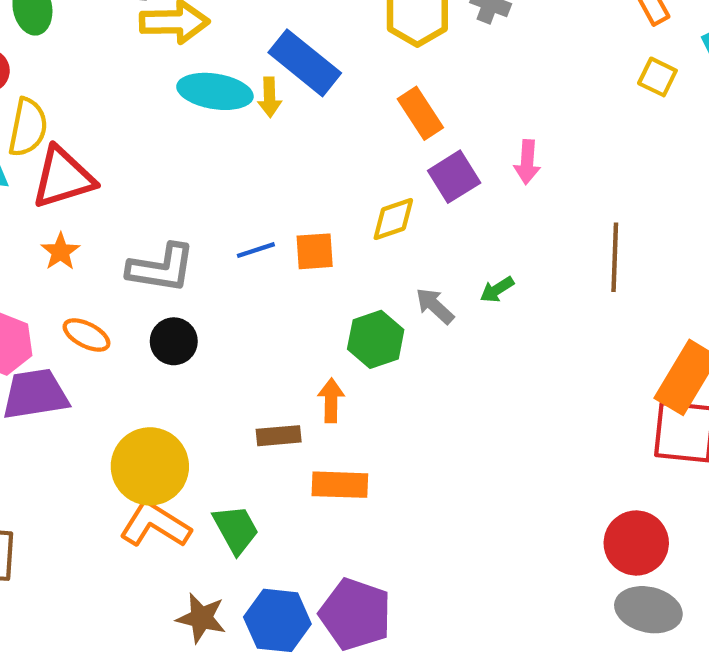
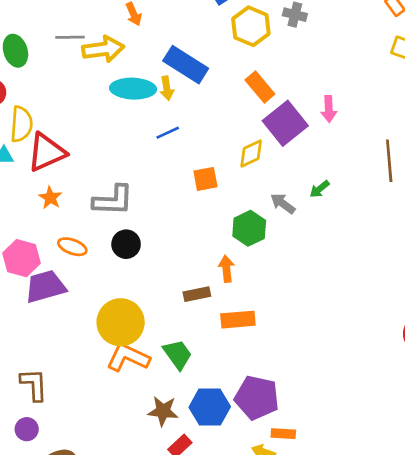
purple square: (454, 177) -> (285, 123), size x1.4
blue line: (256, 250) -> (168, 133), moved

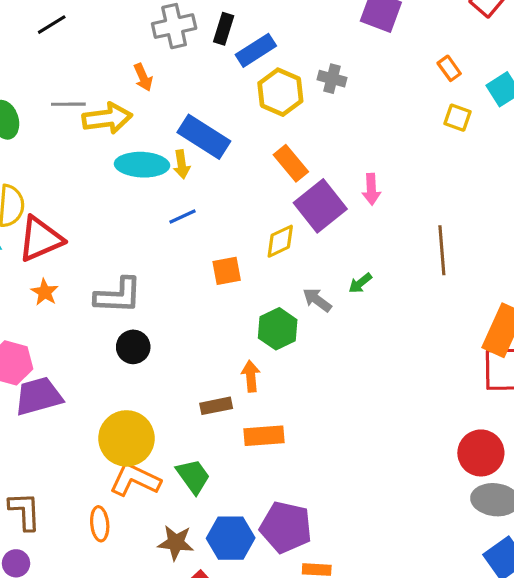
orange ellipse: (72, 247) -> (100, 524), moved, turned 64

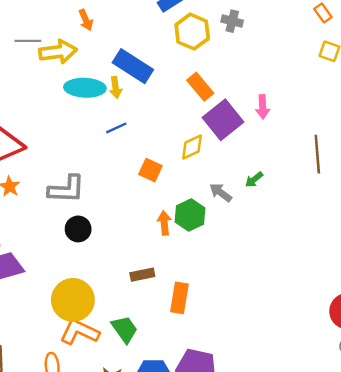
orange square: (227, 271) -> (150, 170), turned 35
orange arrow: (251, 376) -> (164, 223), moved
orange rectangle: (264, 436) -> (179, 298), turned -76

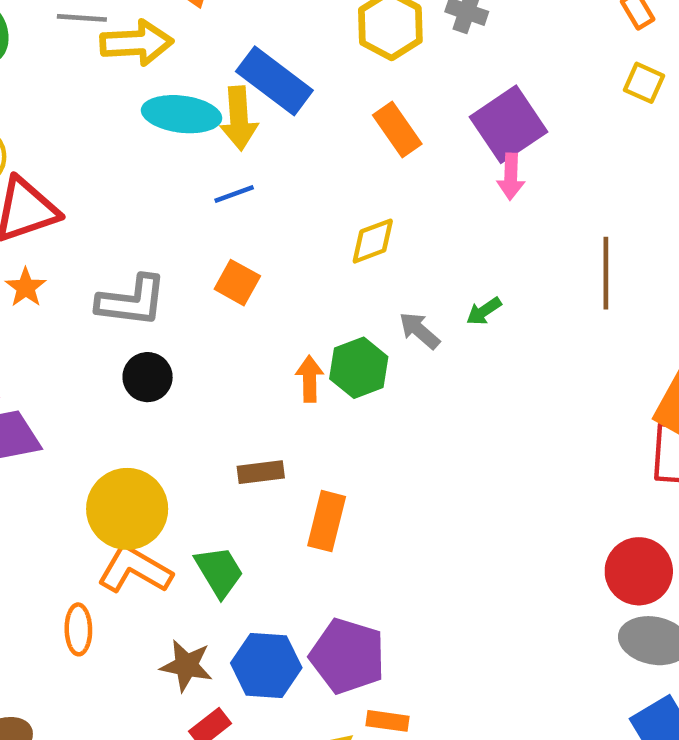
yellow arrow: (116, 87) -> (239, 118), size x1.5
purple square: (223, 120) -> (509, 124), moved
orange square: (150, 170) -> (237, 283), moved

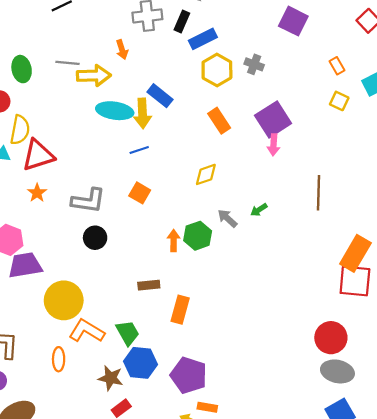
blue rectangle: (274, 81) -> (160, 96), size x0.7
yellow circle: (127, 509) -> (64, 300), moved
blue hexagon: (266, 665) -> (140, 363), moved

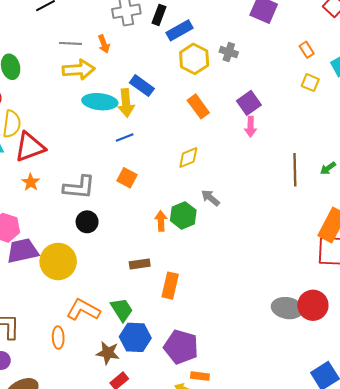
gray line: (68, 63) -> (71, 43), moved
purple square: (273, 119) -> (249, 103), size x0.7
green arrow: (259, 210) -> (328, 168), moved
yellow circle: (64, 300) -> (58, 261), moved
gray ellipse: (337, 371) -> (287, 308), moved

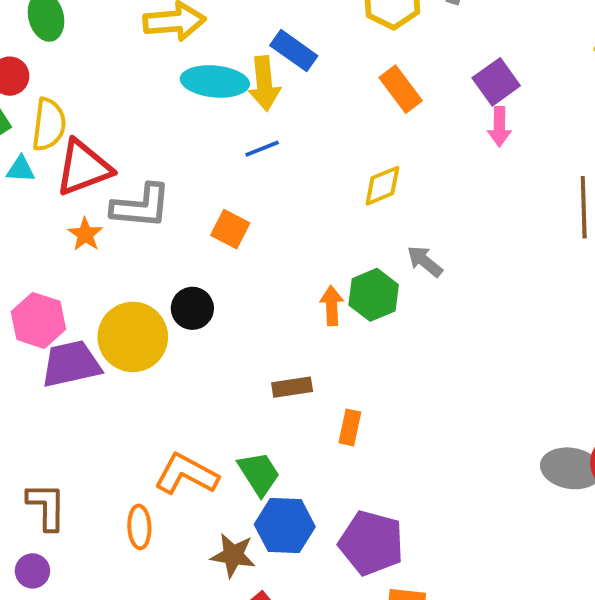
orange square: (127, 178) -> (230, 229), moved
gray L-shape: (79, 187) -> (141, 206), moved
yellow circle: (58, 261) -> (133, 337), moved
orange rectangle: (170, 286) -> (350, 427), size x0.7

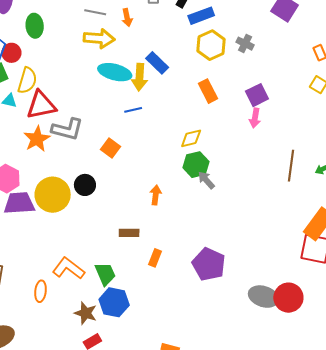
orange star: (85, 234) -> (37, 139), size x1.5
green hexagon: (374, 295) -> (196, 165), moved
purple pentagon: (371, 543) -> (209, 264), moved

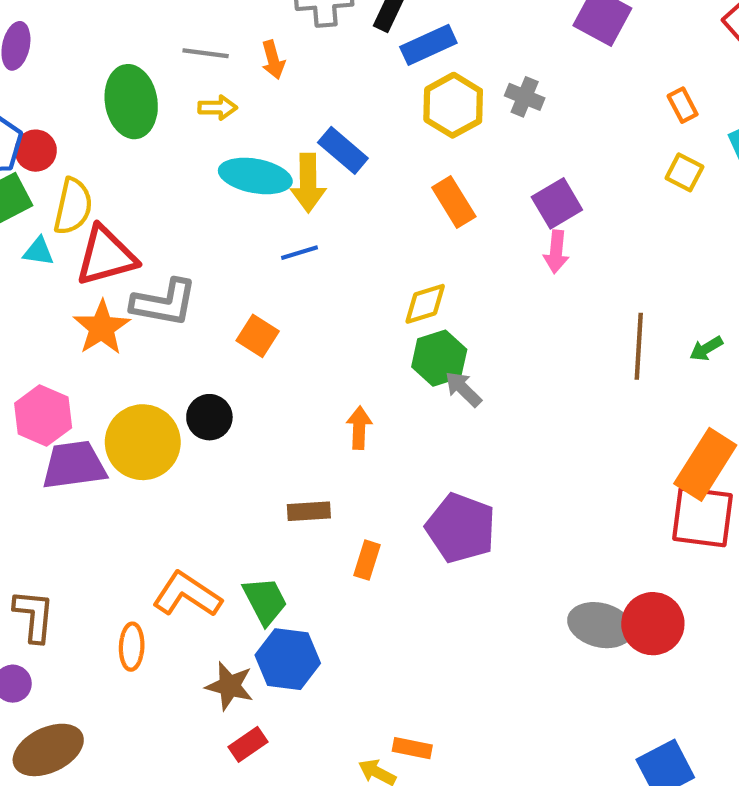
green ellipse: (35, 26) -> (131, 102), moved, size x1.4
yellow arrow: (99, 38) -> (218, 108), size x0.6
purple pentagon: (209, 264) -> (461, 528), moved

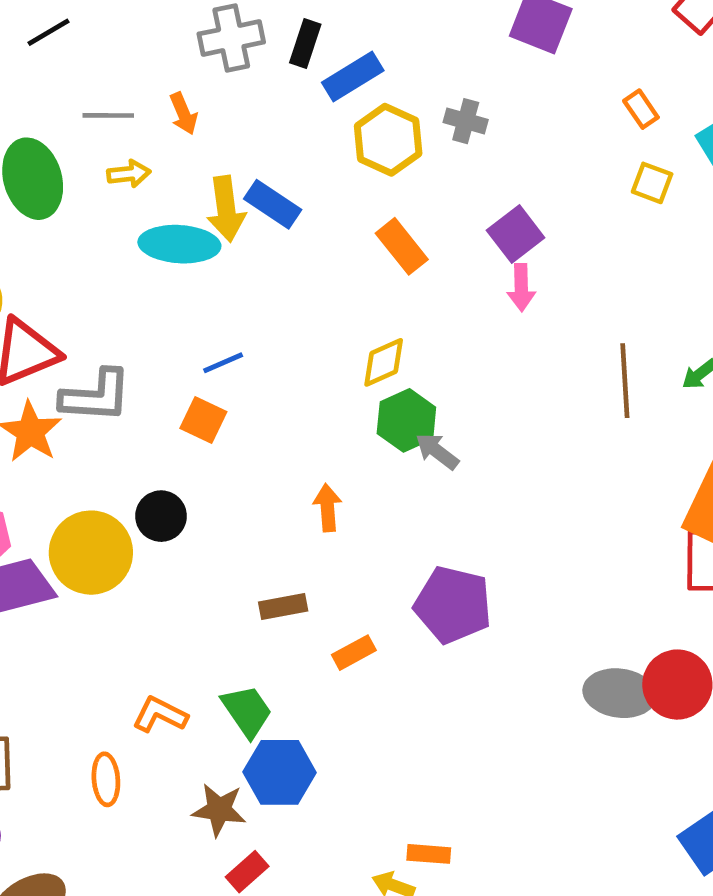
yellow arrow: (308, 183) -> (226, 209), moved
blue line: (299, 253) -> (223, 363), moved
orange rectangle: (367, 560) -> (354, 653), turned 51
orange L-shape: (187, 595) -> (160, 715), size x0.7

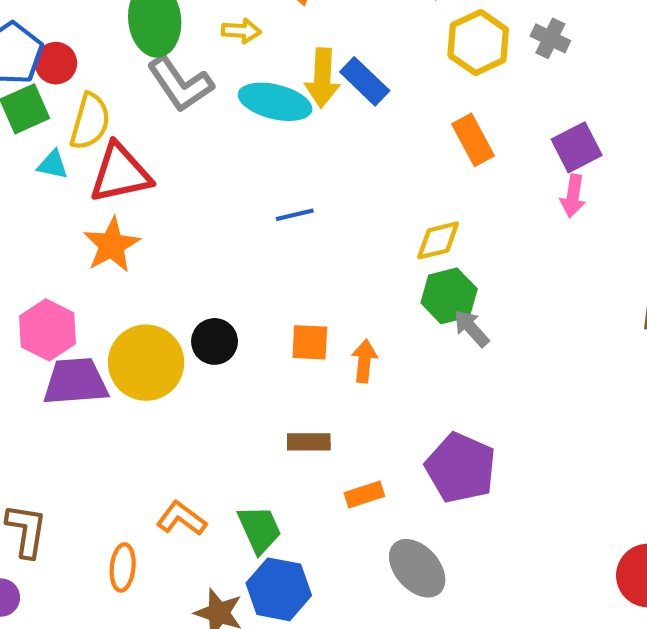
gray L-shape: (96, 396) -> (180, 84), moved, turned 42
orange square: (203, 420) -> (310, 342), moved, turned -33
gray ellipse: (620, 693) -> (417, 568), moved, turned 30

